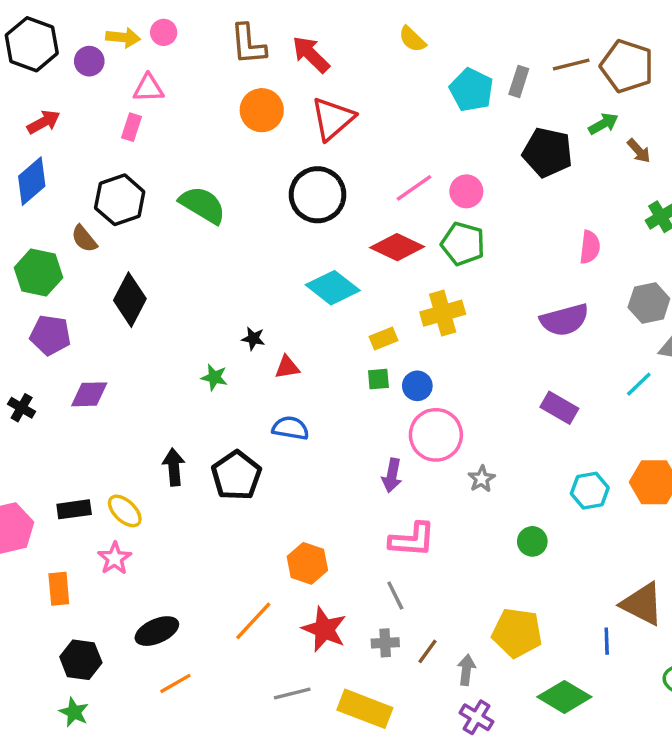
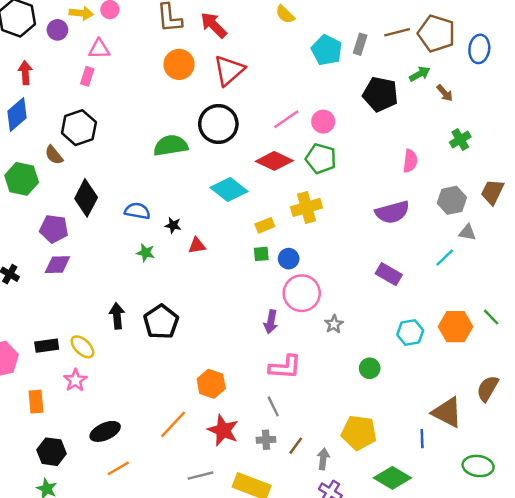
red arrow: (44, 122) -> (25, 73), turned -65
green semicircle: (203, 205) -> (171, 145), moved, turned -40
purple pentagon: (50, 335) -> (54, 229), moved
blue semicircle: (290, 428) -> (137, 211), moved

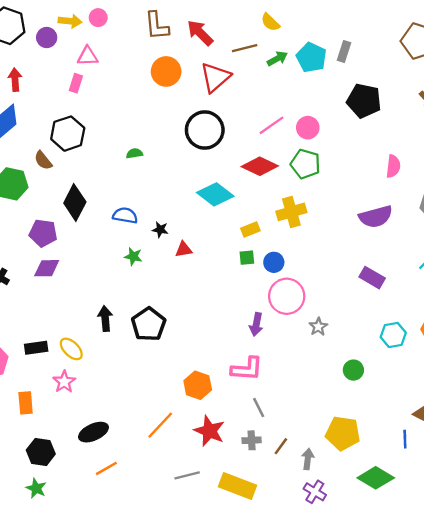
brown line: (397, 32) -> (245, 48), moved
green arrow: (420, 74) -> (277, 59), moved
green semicircle: (171, 145) -> (134, 153), moved, size x0.5
pink L-shape: (285, 367) -> (247, 369), moved

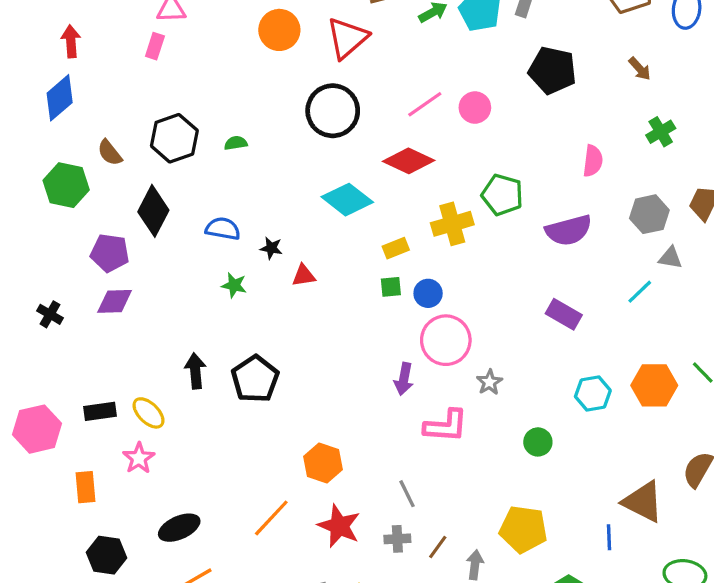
black hexagon: (68, 134) -> (174, 138), moved
green pentagon: (305, 164) -> (502, 195), moved
pink L-shape: (247, 369) -> (446, 426), moved

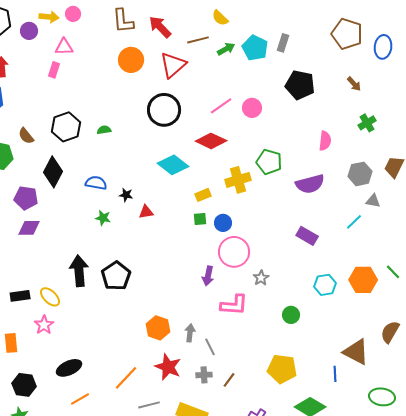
black arrow: (195, 371) -> (79, 271), size x1.4
orange line: (271, 518) -> (126, 378), moved
gray arrow: (475, 565) -> (190, 333), moved

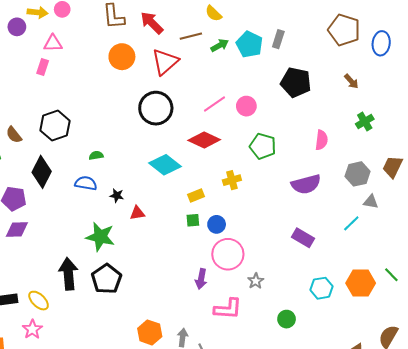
green semicircle: (104, 130) -> (96, 155), moved
green pentagon: (269, 162) -> (263, 146), moved
yellow cross: (238, 180) -> (232, 180), size x0.7
green star: (103, 218) -> (100, 237), moved, size x1.8

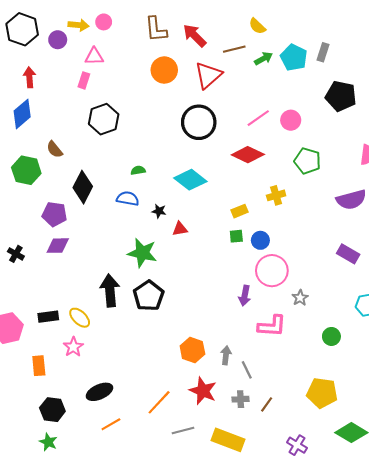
black hexagon: (55, 126) -> (104, 119), moved
cyan diamond: (165, 165) -> (190, 180), moved

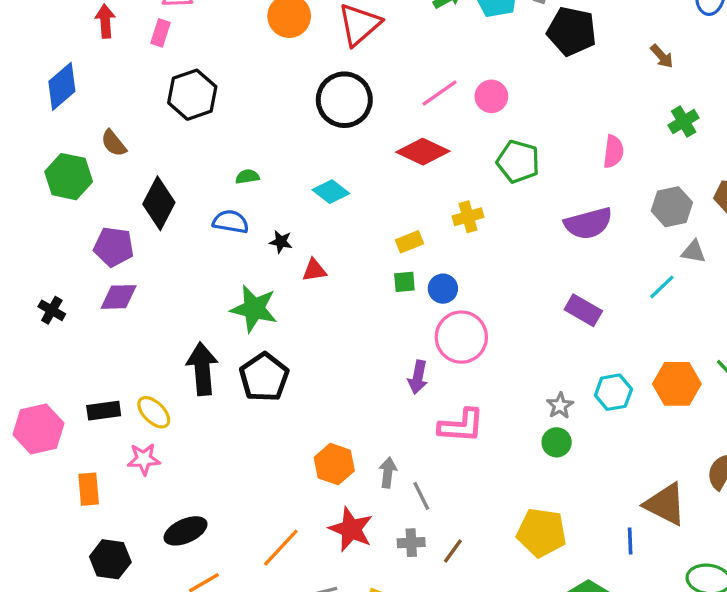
red arrow: (29, 77) -> (105, 21), moved
black pentagon: (341, 96) -> (572, 31), moved
cyan diamond: (190, 180) -> (331, 192), size x0.7
gray star: (300, 298) -> (560, 406), moved
pink star: (73, 347) -> (144, 459), turned 30

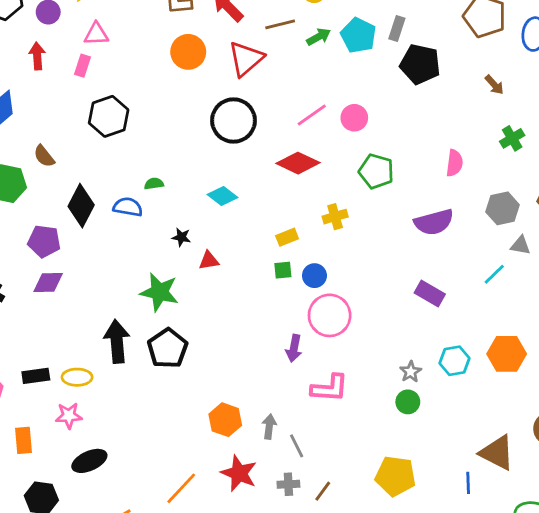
blue semicircle: (231, 222) -> (128, 207), moved
yellow ellipse: (154, 412) -> (77, 377), turned -44
black ellipse: (186, 531) -> (89, 461), moved

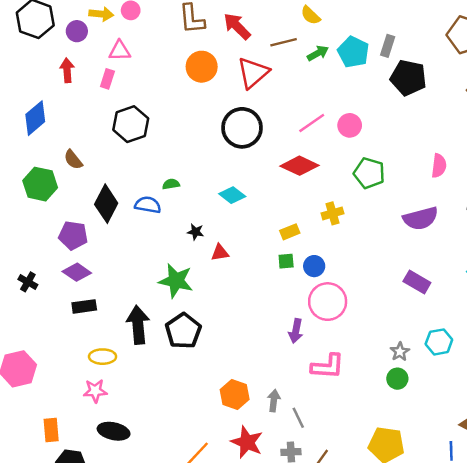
purple diamond: (48, 282) -> (77, 272), turned 36
black rectangle: (36, 376) -> (84, 306), moved
orange rectangle: (23, 440) -> (51, 430), moved
black ellipse: (89, 461) -> (114, 431), turned 36

